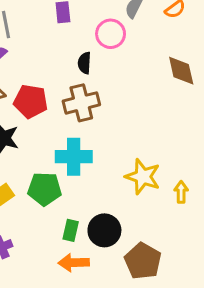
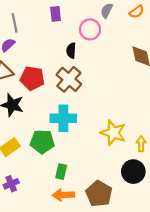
brown cross: (81, 103) -> (69, 79), turned -35
black circle: (104, 230) -> (133, 172), moved
brown pentagon: (143, 261) -> (99, 194), moved

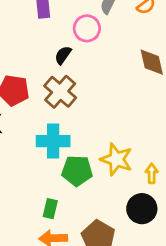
black semicircle: (71, 51) -> (63, 55), turned 32
green pentagon: (42, 142) -> (77, 171), moved

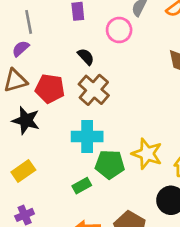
black semicircle: (63, 55) -> (86, 57), moved, turned 102
green rectangle: (50, 209) -> (82, 186), moved, turned 48

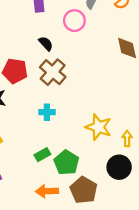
cyan cross: (87, 136) -> (47, 112), size x0.6
green pentagon: (110, 164) -> (66, 163), moved, turned 30

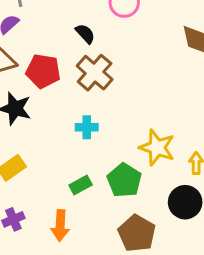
green pentagon: (66, 163) -> (124, 180), moved
orange arrow: (47, 191) -> (60, 226), moved, turned -85

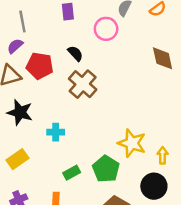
red pentagon: (43, 71) -> (40, 66), moved
cyan cross: (87, 127) -> (56, 132), moved

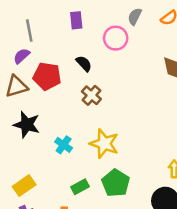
brown cross: (83, 84) -> (91, 95), size x0.7
cyan cross: (56, 132) -> (64, 145), turned 35
yellow star: (132, 143) -> (104, 144), moved
yellow rectangle: (18, 159) -> (24, 186), moved

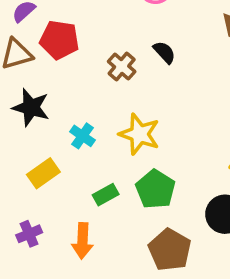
black semicircle: (84, 64) -> (164, 52), moved
yellow rectangle: (24, 186) -> (43, 173), moved

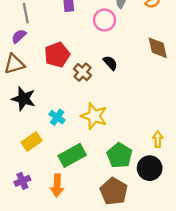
red pentagon: (59, 40) -> (57, 55), moved, turned -30
green pentagon: (155, 189) -> (120, 155), moved
green rectangle: (106, 195) -> (72, 155), size x1.6

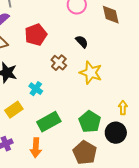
brown diamond: (158, 48) -> (111, 15), moved
brown cross: (83, 72) -> (59, 63), moved
yellow star: (94, 116) -> (91, 73), moved

